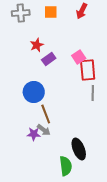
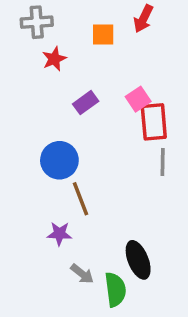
orange square: (51, 12) -> (103, 34), moved
red star: (37, 45) -> (54, 59), moved
gray arrow: (44, 130) -> (82, 274), moved

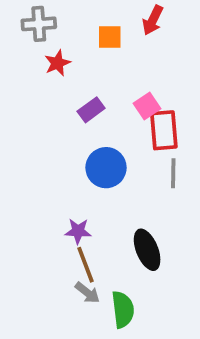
blue circle: (59, 160) -> (106, 168), moved
brown line: (80, 199) -> (85, 265), moved
purple star: (59, 234) -> (78, 231), moved
black ellipse: (138, 260) -> (147, 250), moved

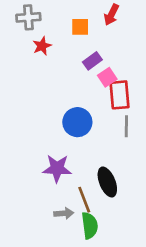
purple rectangle: (91, 110) -> (92, 61), moved
purple star: (78, 231) -> (57, 168), size x1.5
brown line: (85, 265) -> (84, 200), moved
gray arrow: (87, 293) -> (64, 213), turned -42

